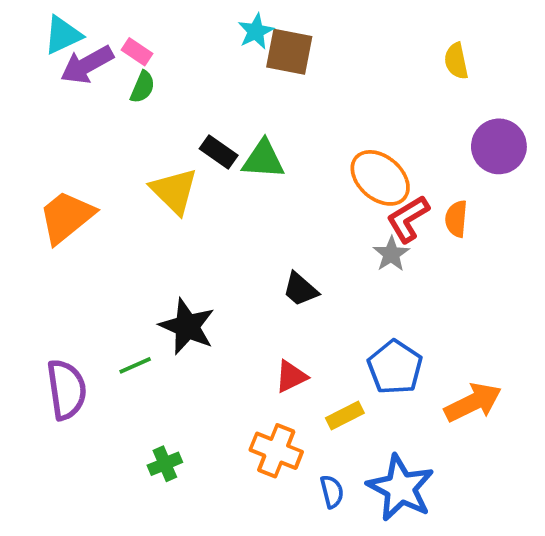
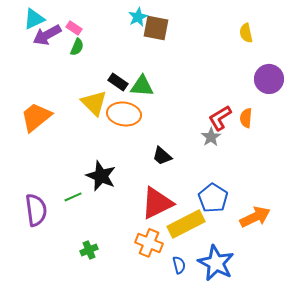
orange ellipse: (380, 178) -> (124, 114), moved, turned -32
red triangle: (291, 377) -> (157, 203), size x1.8
yellow rectangle: (345, 416) -> (186, 224), size x1.8

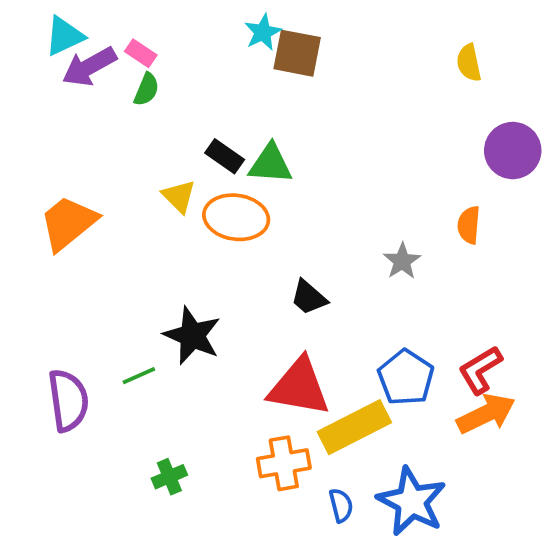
yellow triangle: (94, 103) -> (179, 196), size x0.7
red L-shape: (220, 118) -> (480, 370), moved
red triangle: (157, 203) -> (299, 387), turned 36
orange cross: (149, 243) -> (284, 463), turned -32

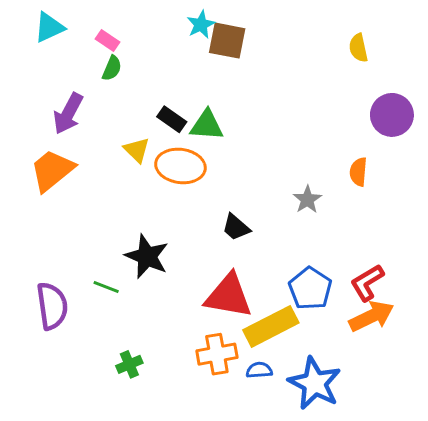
purple arrow: (89, 67) -> (68, 113), moved, turned -33
green line: (139, 376) -> (106, 287), turned 45
blue semicircle: (341, 505) -> (259, 370), moved, turned -80

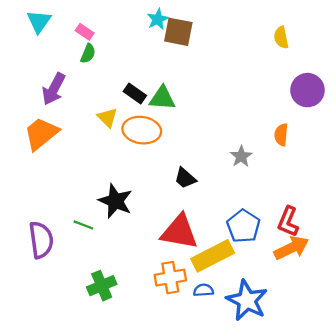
cyan triangle: (49, 27) -> (39, 22), turned -30
red L-shape: (367, 283) -> (288, 222), turned -36
green cross: (129, 364) -> (102, 286), size x1.4

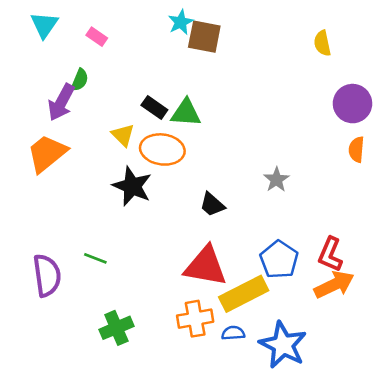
green semicircle: (88, 54) -> (80, 80), moved
orange semicircle: (281, 135) -> (356, 149), moved
black star: (115, 201) -> (132, 186), moved

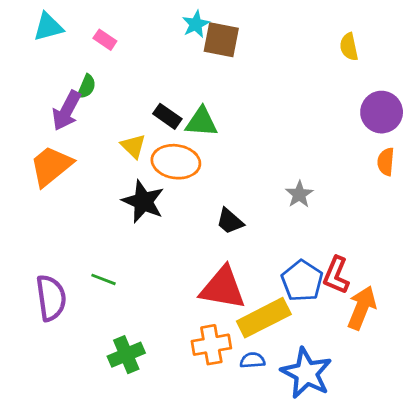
cyan triangle: (44, 25) -> (48, 27), turned 40
red L-shape: (330, 254) -> (336, 275), moved
orange arrow: (334, 285) -> (362, 308), turned -42

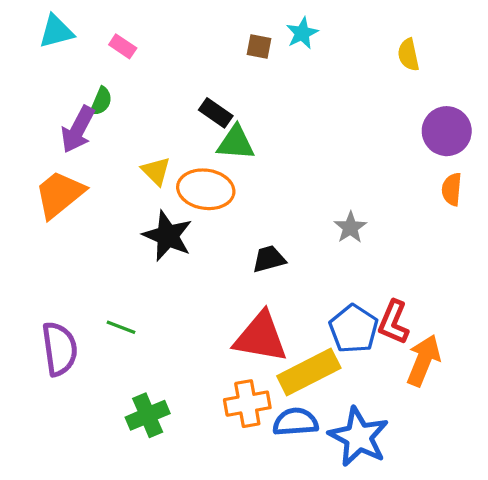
cyan star: (196, 24) -> (302, 33), moved
brown square: (221, 40) -> (259, 46), size x0.6
black rectangle: (167, 116) -> (216, 113), moved
black trapezoid: (230, 221) -> (269, 259), turned 124
blue semicircle: (252, 360) -> (296, 422), size x1.5

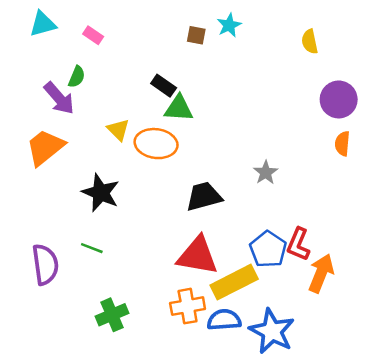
purple arrow: (78, 129) -> (59, 98), turned -69
black star: (168, 236) -> (101, 193), moved
black trapezoid: (269, 259) -> (204, 196), size x1.4

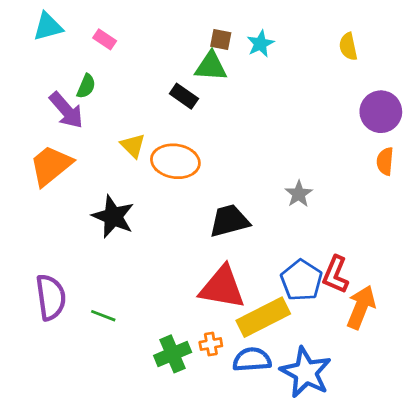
cyan star: (229, 25) -> (260, 44), moved
green triangle: (179, 108) -> (211, 66), moved
green line: (92, 248) -> (103, 316), moved
orange cross: (188, 306) -> (211, 344), size x0.6
green cross: (112, 315) -> (173, 354), moved

